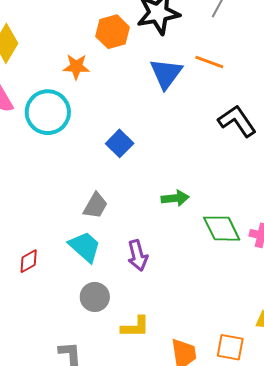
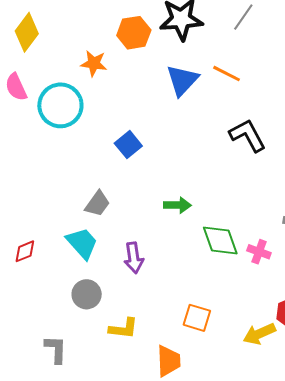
orange square: (230, 347) -> (197, 318), moved

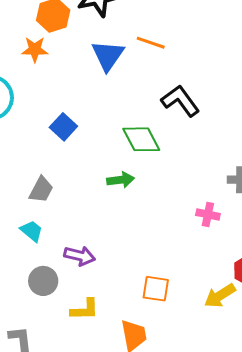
orange star: (94, 63) -> (35, 49), moved
green diamond: (220, 240) -> (141, 139), moved
cyan trapezoid: (82, 243) -> (32, 231), size x0.7
purple arrow: (134, 258) -> (80, 256), moved, turned -60

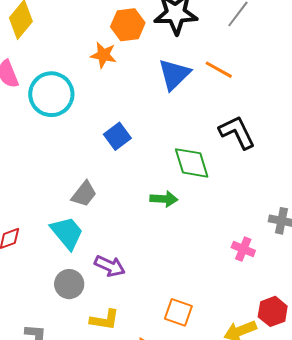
cyan trapezoid: (32, 231) -> (67, 233), size x1.5

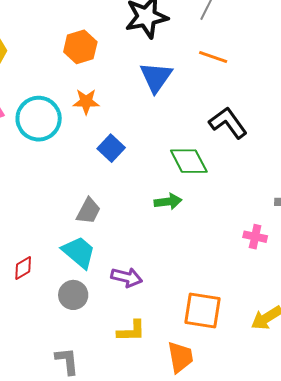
orange hexagon: (128, 25) -> (80, 47), moved
orange star: (103, 55) -> (86, 102), moved
orange line: (219, 70) -> (213, 57), moved
gray circle: (69, 284) -> (73, 295), moved
orange square: (178, 312) -> (203, 311), size x1.4

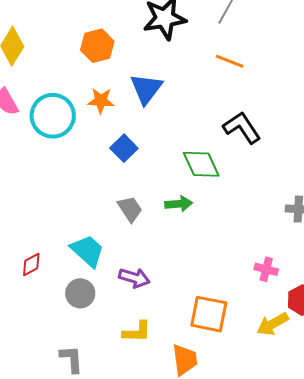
blue triangle: (156, 77) -> (146, 89), moved
gray trapezoid: (88, 211) -> (130, 209), moved, turned -64
pink cross: (255, 237) -> (266, 269), moved

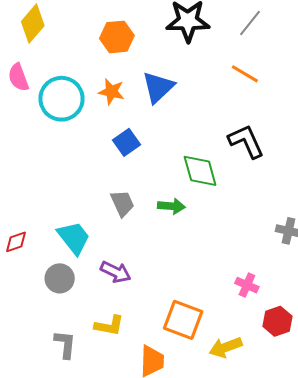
yellow arrow: (273, 324) -> (226, 347), moved
gray L-shape: (71, 359) -> (65, 344), moved

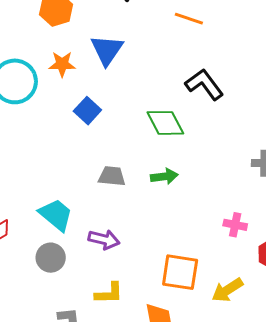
gray trapezoid: (122, 203) -> (112, 176), moved, turned -48
green arrow: (171, 206) -> (164, 176), moved

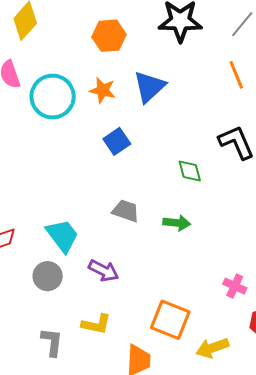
orange line: (189, 19) -> (236, 75), turned 36
green diamond: (165, 123) -> (190, 171), size x0.7

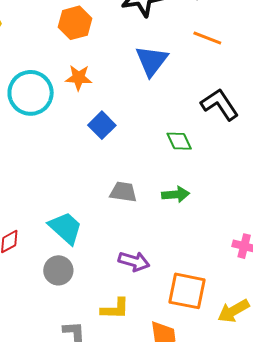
orange line: (236, 75) -> (207, 38), turned -36
blue triangle: (149, 87) -> (152, 61), moved
purple arrow: (104, 271) -> (134, 261), moved

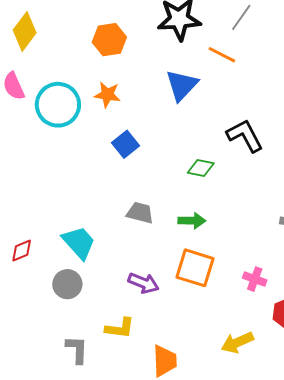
orange line: (207, 38) -> (222, 55), moved
green diamond: (179, 141) -> (201, 168), turned -60
orange square: (187, 291) -> (195, 268), moved

